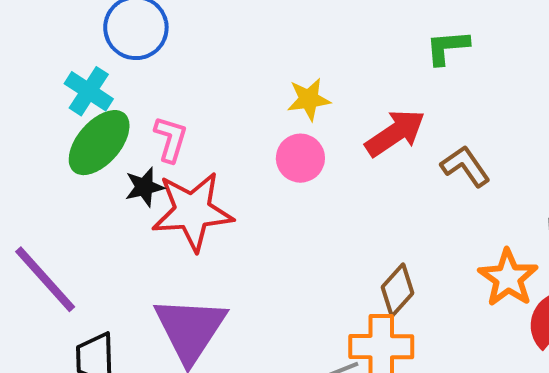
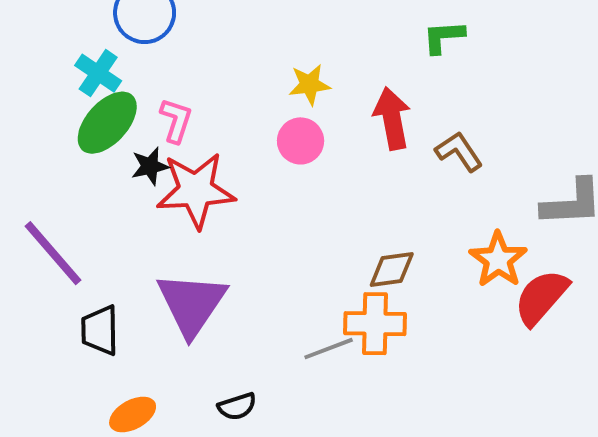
red arrow: (395, 133) -> (392, 118), turned -68
brown diamond: (398, 290) -> (392, 270), turned 39

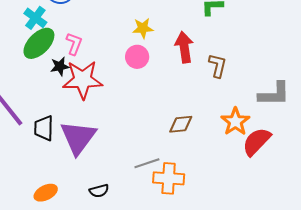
brown L-shape: (459, 151) -> (218, 66), turned 45
orange cross: (375, 324) -> (169, 178), moved
black trapezoid: (100, 330) -> (44, 128), moved

